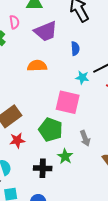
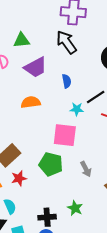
green star: (65, 156) -> (75, 208), moved
black cross: (43, 168) -> (47, 217), moved

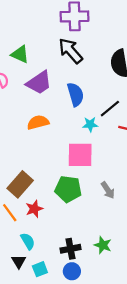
green triangle: (21, 40) -> (20, 54), turned 36
blue semicircle: (67, 81) -> (75, 94), size x1.5
green star: (75, 208) -> (103, 245), moved

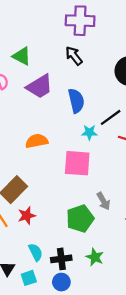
black arrow: (71, 51) -> (74, 56), size x0.7
orange semicircle: (38, 122) -> (37, 141), moved
green pentagon: (68, 189) -> (80, 219), moved, turned -30
cyan semicircle: (28, 241) -> (36, 252), moved

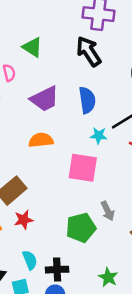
black arrow: (74, 56) -> (89, 51), size x1.4
purple trapezoid: (40, 86) -> (45, 99), moved
green star: (95, 257) -> (108, 277), moved

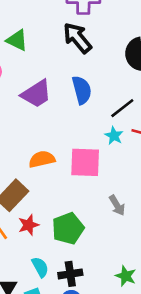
cyan star: (99, 136) -> (114, 136), moved, turned 30
orange semicircle: (41, 140) -> (42, 159), moved
green pentagon: (81, 228) -> (68, 228), moved

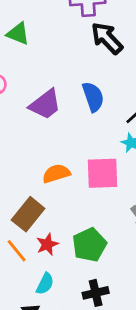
black arrow: (77, 38) -> (107, 38), moved
green triangle: (17, 40) -> (18, 34), moved
cyan semicircle: (40, 267) -> (45, 284), moved, turned 60

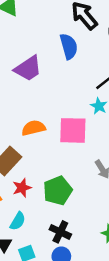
blue semicircle: (93, 97) -> (69, 46), moved
black cross: (96, 293) -> (60, 232), turned 35

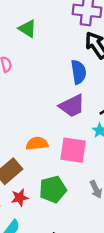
purple trapezoid: (28, 69) -> (72, 106), moved
green pentagon: (58, 191) -> (53, 189), moved

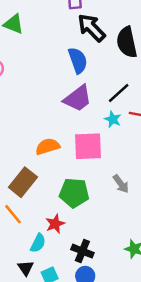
green pentagon: (53, 189) -> (74, 193), turned 30
red star: (20, 198) -> (55, 224), moved

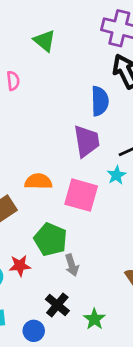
purple trapezoid: (78, 98) -> (87, 141), turned -80
gray arrow: (121, 184) -> (72, 265), moved
black cross: (82, 251) -> (57, 305), moved

